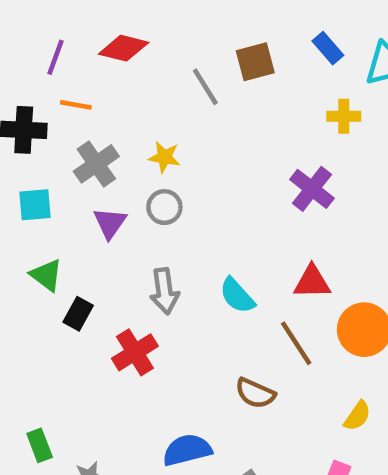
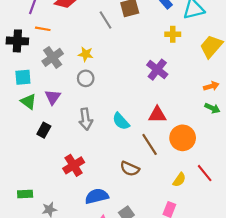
purple triangle: (110, 223) -> (53, 97), moved
green triangle: (46, 275) -> (28, 101), moved
red cross: (135, 352) -> (74, 165), moved
green rectangle: (40, 445) -> (25, 194), turned -72

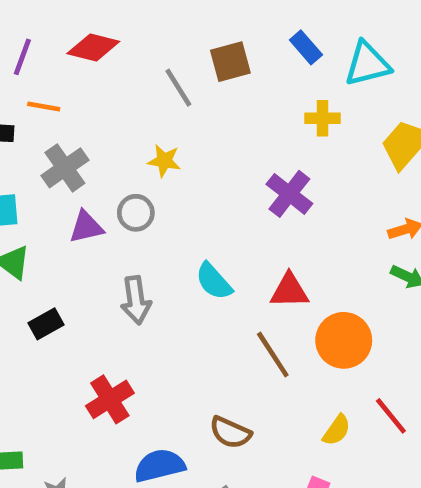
yellow star: (86, 54) -> (164, 161), moved
purple triangle: (53, 97) -> (86, 227), moved, turned 42
cyan semicircle: (121, 121) -> (214, 281), moved
black rectangle: (44, 130) -> (46, 324), turned 32
brown semicircle: (130, 169) -> (230, 432), moved

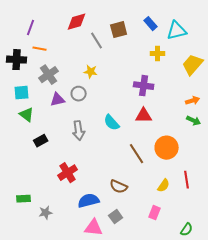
red diamond: (93, 47) -> (77, 22), moved, turned -30
purple cross: (289, 194) -> (144, 86), turned -30
red triangle: (289, 291) -> (144, 116), moved
red line: (391, 416) -> (187, 180), turned 30

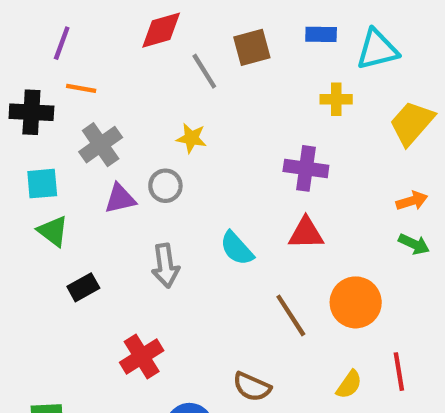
blue rectangle: (151, 24) -> (321, 34), turned -48

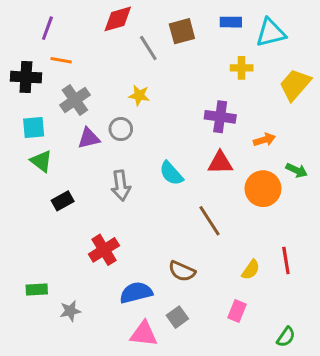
orange arrow: (412, 201) -> (265, 140), moved
orange circle: (356, 302) -> (263, 189), moved

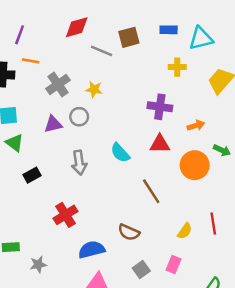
gray line: (148, 48) -> (101, 51), turned -35
gray cross: (75, 100) -> (58, 84), moved
gray square: (177, 317) -> (141, 269), moved

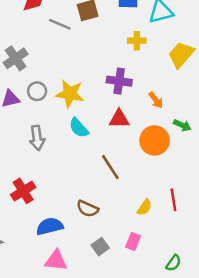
yellow star: (94, 89) -> (70, 94), moved, size x1.6
orange arrow: (196, 125) -> (156, 100), turned 70

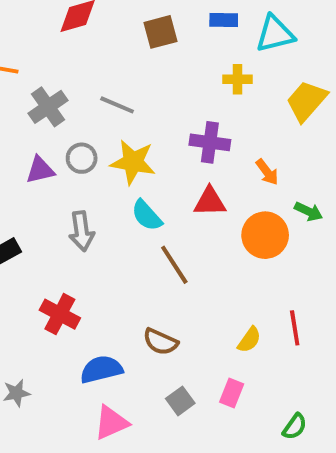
gray line: (60, 24) -> (117, 105), moved
brown line: (110, 167) -> (174, 265), moved
red cross: (23, 191) -> (60, 314), turned -30
pink triangle: (56, 260) -> (111, 423), turned -30

